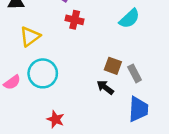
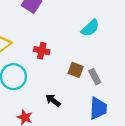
red cross: (75, 20) -> (42, 51), moved
black arrow: (105, 87) -> (53, 100), moved

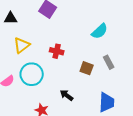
gray rectangle: (95, 77) -> (109, 62), moved

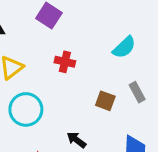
red cross: (57, 51) -> (65, 62), moved

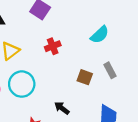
red cross: (65, 62) -> (53, 46), turned -35

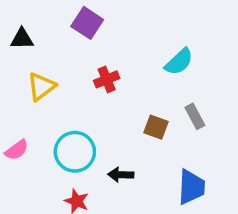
cyan circle: (22, 84) -> (75, 152), moved
black arrow: (62, 108) -> (121, 175), turned -35

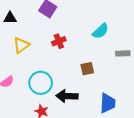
gray rectangle: (195, 116) -> (123, 53), moved, turned -64
brown square: (156, 127) -> (87, 69), turned -32
black arrow: (121, 175) -> (67, 96), size x1.5

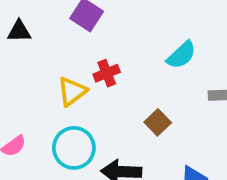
yellow triangle: (21, 45) -> (72, 91), moved
brown square: (87, 69) -> (158, 122), turned -32

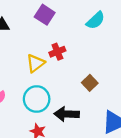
cyan semicircle: (181, 55) -> (96, 20), moved

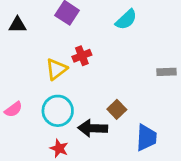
brown square: (90, 83) -> (117, 109), moved

